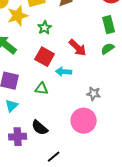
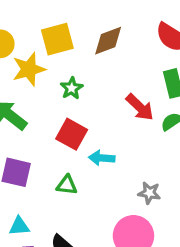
red arrow: (78, 48) -> (140, 107), moved
cyan triangle: (12, 106) -> (19, 226), moved, turned 40

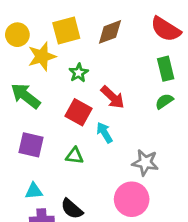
red arrow: (140, 107) -> (113, 97), moved
cyan arrow: (102, 158) -> (104, 133), turned 55
gray star: (149, 193) -> (145, 163), size x1.4

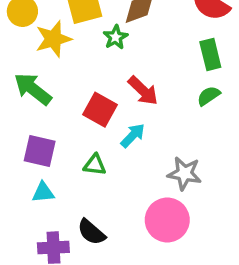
green star: (79, 73) -> (116, 37), moved
cyan arrow: (104, 133) -> (133, 135), turned 75
cyan triangle: (34, 191) -> (43, 192), moved

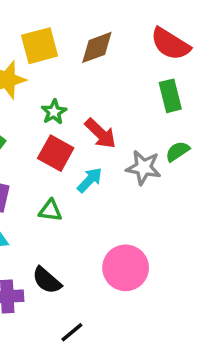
green star: (116, 37) -> (54, 112), moved
green semicircle: (209, 96) -> (178, 151), moved
gray star: (184, 173) -> (143, 167), moved

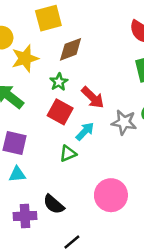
yellow square: (40, 46) -> (48, 18), moved
brown diamond: (97, 47) -> (71, 49), moved
green triangle: (50, 210) -> (68, 153), moved, turned -30

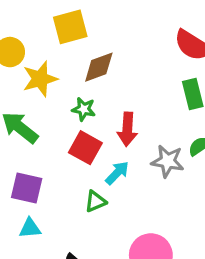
green star: (59, 82) -> (84, 109), turned -30
red arrow: (93, 98) -> (127, 129), turned 50

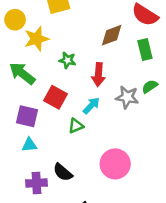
brown diamond: (99, 67) -> (112, 35), moved
red square: (85, 148) -> (56, 97), moved

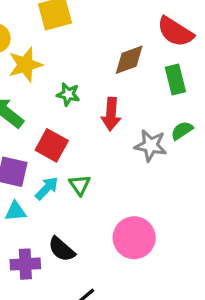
cyan arrow: (91, 106) -> (47, 188), moved
green triangle: (76, 126) -> (80, 185), turned -42

